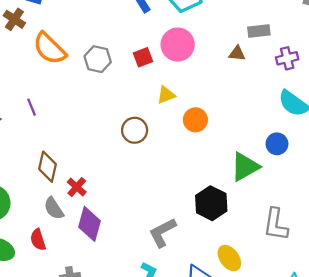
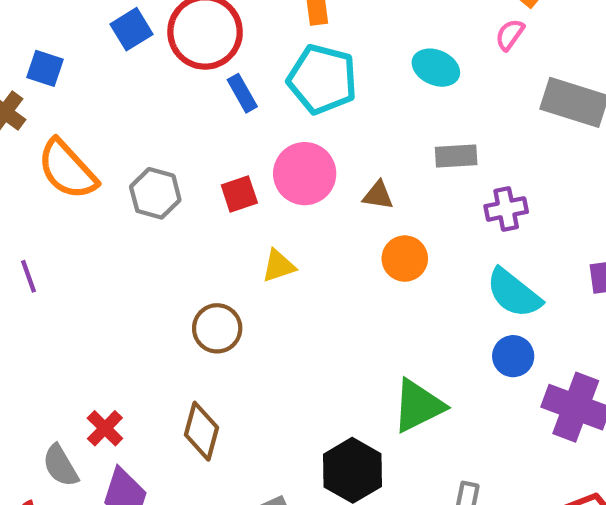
brown triangle: (237, 54) -> (378, 195), moved
orange circle: (195, 120) -> (405, 259), moved
blue circle: (277, 144) -> (513, 356), moved
brown diamond: (48, 167) -> (202, 431), moved

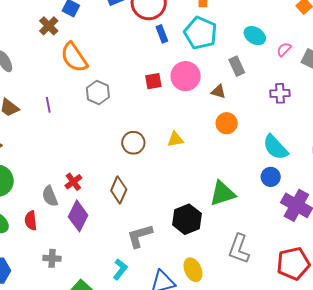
pink semicircle: (510, 35) -> (284, 49), moved
gray rectangle: (456, 156) -> (237, 66), moved, turned 60
gray hexagon: (155, 193) -> (98, 92), moved
purple cross: (506, 209) -> (280, 93), moved
yellow triangle: (279, 266) -> (175, 139), moved

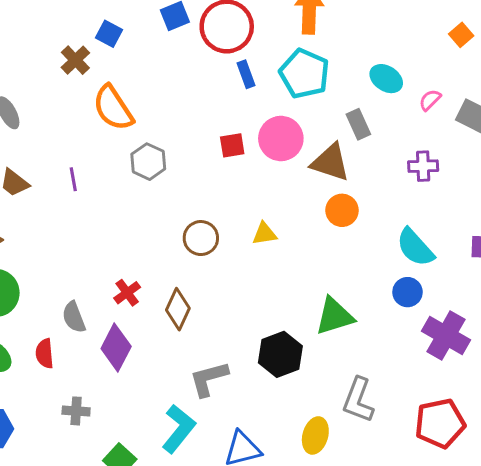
brown triangle: (218, 92) -> (330, 162), size x1.8
red cross: (73, 182) -> (127, 293), moved
cyan L-shape: (120, 269) -> (179, 429), size x1.5
yellow ellipse: (193, 270) -> (315, 435), moved, turned 40

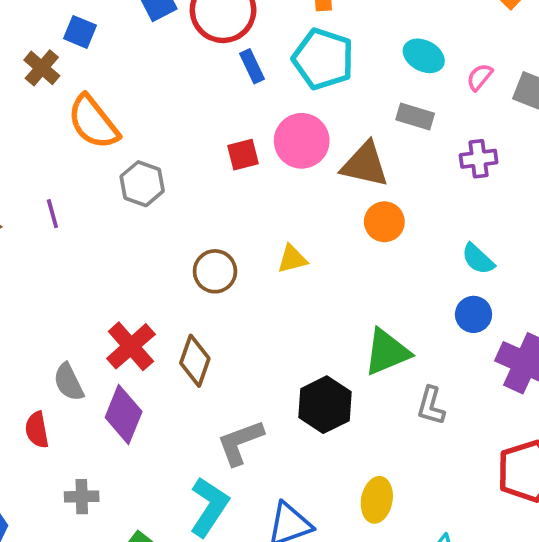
gray rectangle: (358, 124) -> (415, 116), moved, turned -44
cyan semicircle: (415, 247) -> (478, 259), size x0.7
red cross: (127, 293) -> (131, 346), size x1.5
gray L-shape: (358, 400) -> (431, 406), moved, size x0.7

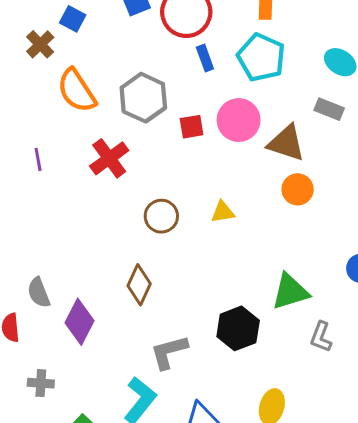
gray hexagon: (142, 184) -> (143, 98), moved, size x1.4
red cross: (131, 346) -> (109, 158), moved

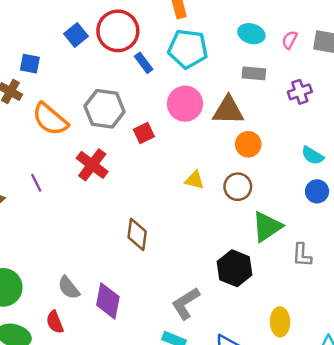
red square: (192, 127) -> (144, 133), moved
yellow triangle: (223, 212) -> (195, 180), turned 40
brown circle: (161, 216) -> (238, 187), moved
brown diamond: (139, 285) -> (137, 234), moved

